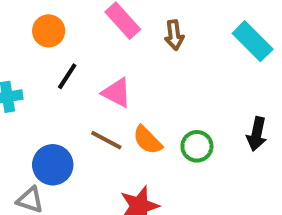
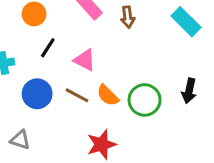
green circle: (197, 146) -> (145, 100), size x1.4
blue circle: (53, 165) -> (37, 94), moved

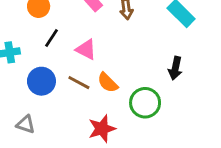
black arrow: (189, 91) -> (175, 68), moved
green circle: (145, 100) -> (145, 103), moved

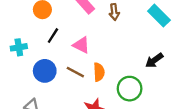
black arrow: (175, 68) -> (154, 60), turned 42
orange semicircle: (108, 83) -> (99, 72), turned -138

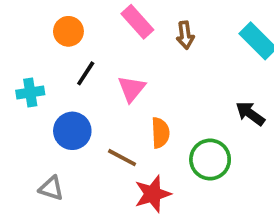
pink triangle: (81, 45) -> (132, 89), turned 42
black arrow: (154, 60) -> (250, 114), turned 72
brown line: (75, 72) -> (122, 158), moved

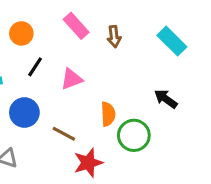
pink triangle: (132, 89) -> (72, 79), turned 30
orange semicircle: (160, 133) -> (108, 114), moved

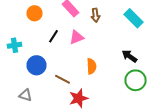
black line: (35, 67) -> (54, 36), moved
pink triangle: (72, 79) -> (76, 37), moved
green circle: (134, 135) -> (136, 80), moved

